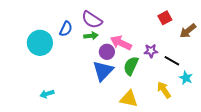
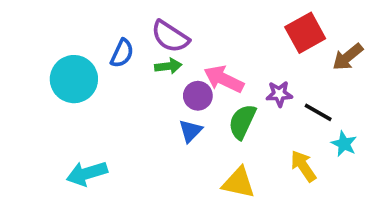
red square: (165, 18) -> (305, 33), size x1.5
blue triangle: (103, 71) -> (190, 131), size x0.6
cyan arrow: (47, 94) -> (87, 173), size x1.5

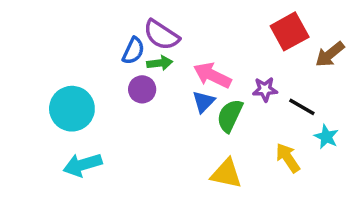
blue semicircle: (122, 53) -> (133, 51), moved
cyan circle: (74, 79) -> (72, 109), moved
purple circle: (198, 96) -> (142, 89), moved
blue triangle: (190, 131) -> (204, 102), moved

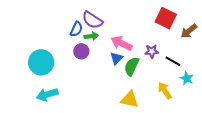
red square: (290, 31) -> (166, 18), turned -35

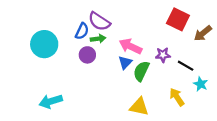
cyan circle: (41, 62) -> (44, 44), moved

